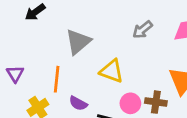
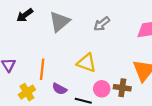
gray arrow: (142, 30) -> (102, 24), moved
gray triangle: (78, 42) -> (59, 22), moved

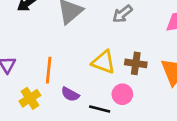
brown cross: (122, 88) -> (136, 63), moved

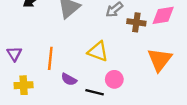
brown cross: (136, 63) -> (136, 22), moved
yellow cross: (30, 98) -> (24, 85), moved, turned 30

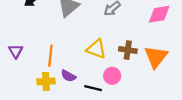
brown cross: (136, 22) -> (128, 50), moved
yellow cross: (24, 85) -> (46, 81), moved

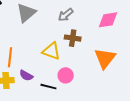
brown cross: (128, 50) -> (73, 38), moved

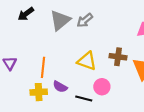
gray arrow: (66, 15) -> (85, 20), moved
brown cross: (73, 38) -> (118, 57), moved

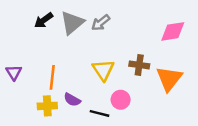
black arrow: (26, 14) -> (44, 20), moved
yellow triangle: (87, 61) -> (103, 70), turned 36

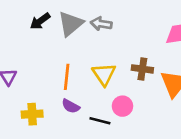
gray arrow: (101, 23) -> (101, 24), turned 48
orange line: (52, 77) -> (67, 77), moved
yellow cross: (47, 106) -> (32, 114), moved

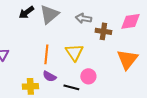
gray arrow: (101, 24) -> (83, 18), moved
brown cross: (142, 69) -> (103, 31), moved
yellow cross: (32, 114) -> (30, 86), moved

